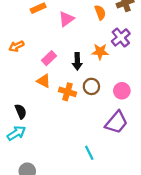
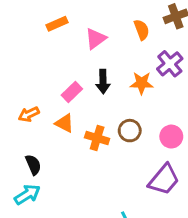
orange arrow: (16, 46) -> (29, 114), moved
black arrow: (77, 61) -> (103, 82), moved

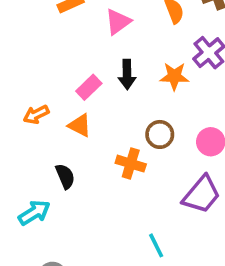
orange cross: (97, 138) -> (131, 164), moved
black semicircle: (33, 165) -> (65, 176), moved

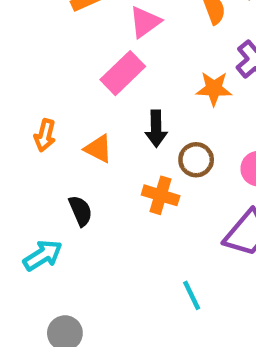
black arrow: (127, 74) -> (156, 129), moved
pink rectangle: (89, 87) -> (123, 73), moved, size x1.4
orange arrow: (36, 114) -> (45, 135), turned -50

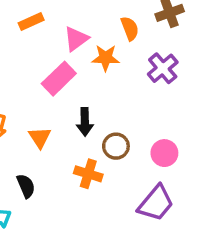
orange star: (214, 89) -> (106, 58), moved
orange triangle: (98, 149) -> (40, 137), turned 30

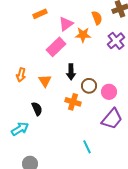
pink circle: (164, 153) -> (109, 92), moved

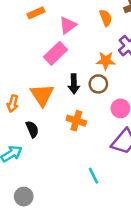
orange star: (83, 35) -> (106, 61), moved
orange arrow: (21, 75) -> (13, 104), moved
orange triangle: (45, 81) -> (42, 95), size x1.5
brown circle: (89, 86) -> (98, 84), moved

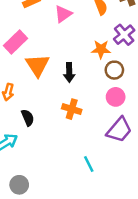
pink rectangle: (56, 53) -> (16, 42), moved
brown circle: (98, 84) -> (114, 70), moved
orange triangle: (42, 95) -> (37, 65), moved

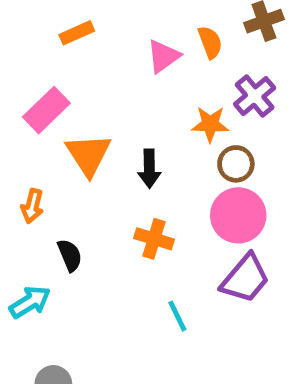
pink triangle: (63, 14) -> (163, 56), moved
pink circle: (116, 97) -> (238, 215), size x1.5
cyan line: (89, 164) -> (177, 316), moved

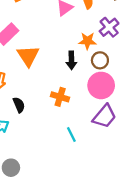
black arrow: (149, 169) -> (71, 60), moved

